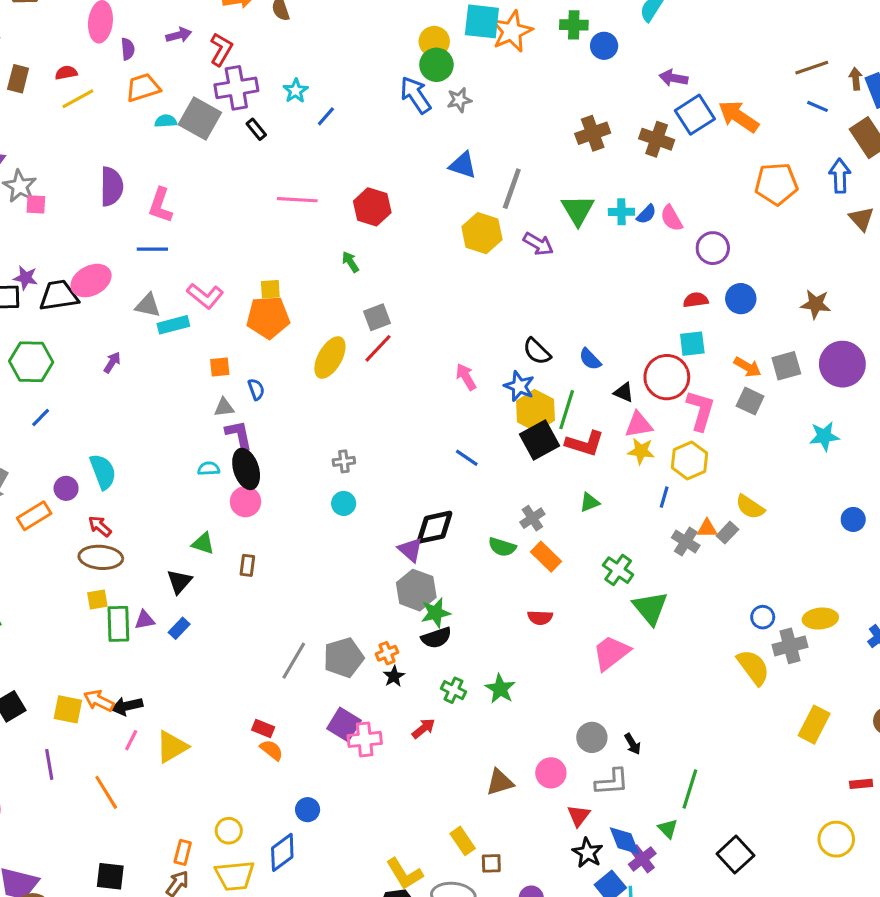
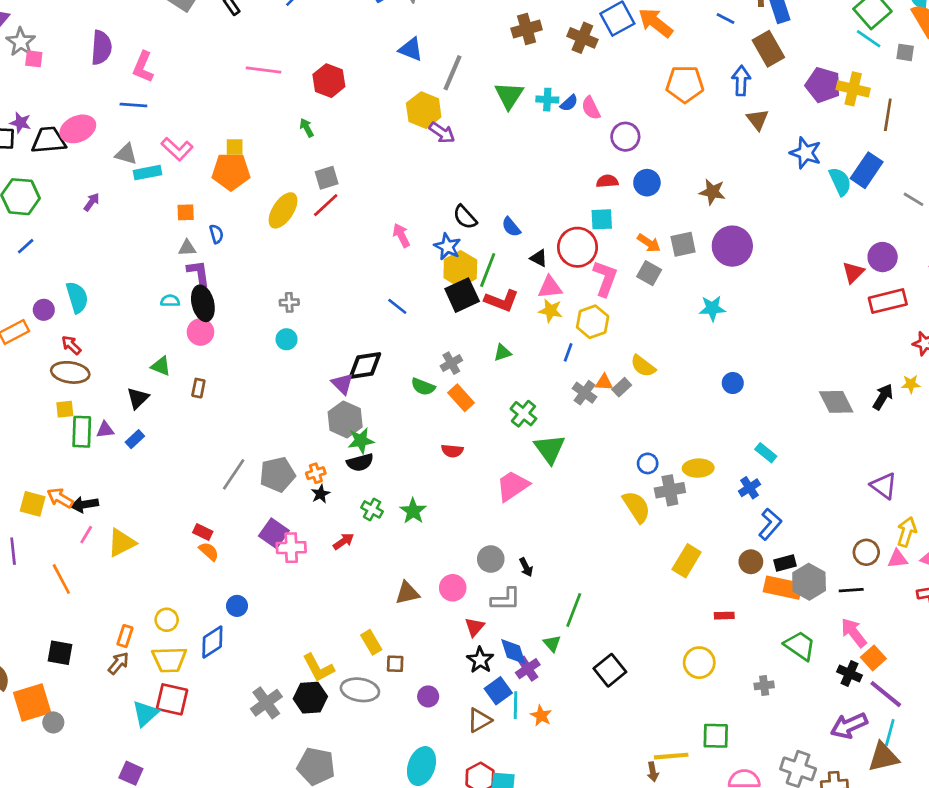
purple arrow: (538, 244) -> (442, 133), moved

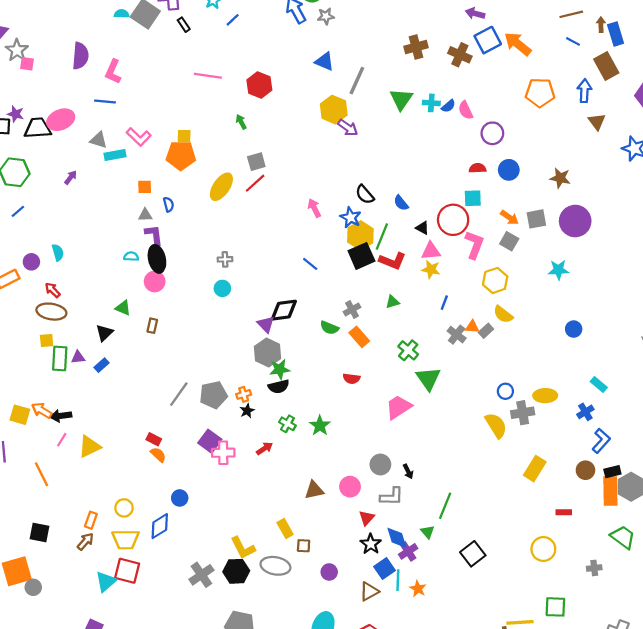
cyan semicircle: (77, 297) -> (58, 252), size x0.7
yellow hexagon: (593, 322) -> (495, 280), moved
orange rectangle: (783, 588) -> (610, 491), turned 76

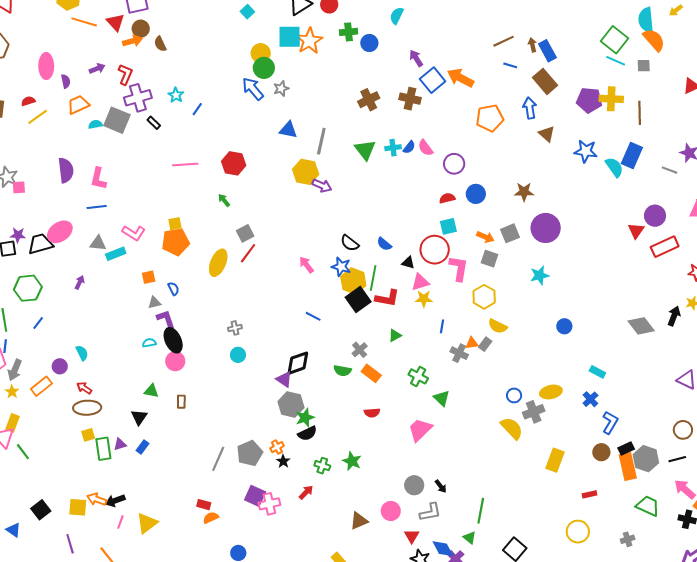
purple arrow: (475, 13) -> (416, 58), turned 54
green triangle: (428, 378) -> (442, 398), size x0.7
orange semicircle: (158, 455) -> (211, 518), turned -56

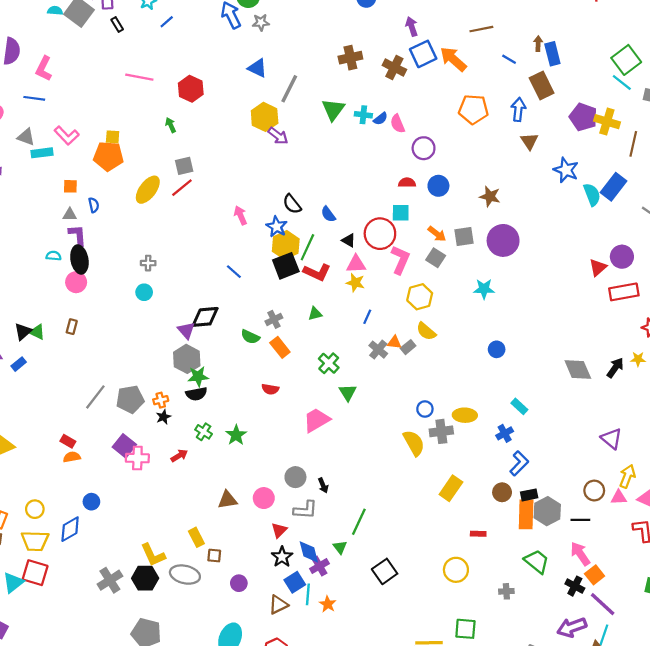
brown line: (504, 41) -> (481, 29), moved
green triangle: (151, 391) -> (37, 332), moved

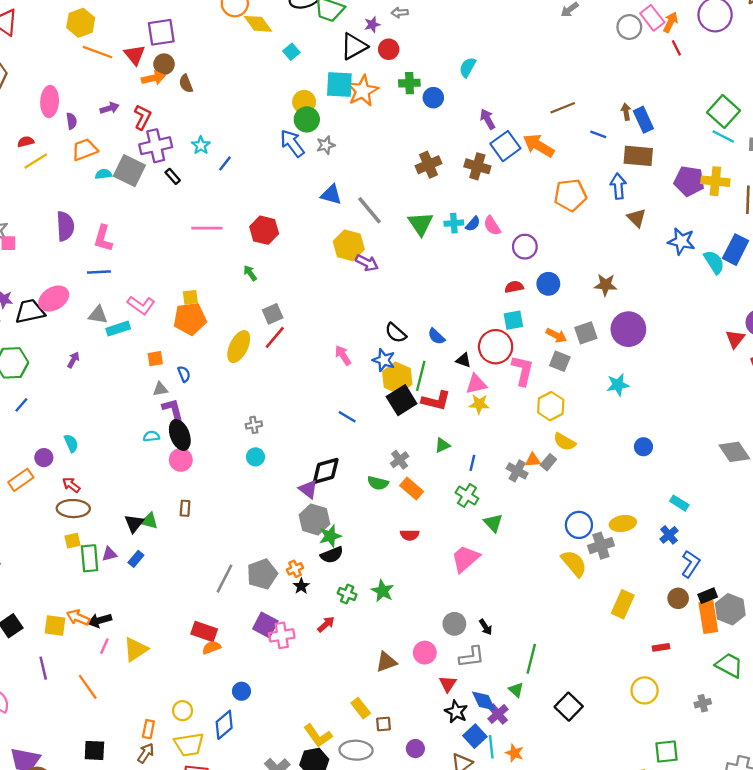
brown rectangle: (542, 85) -> (638, 156), turned -48
gray line: (289, 89) -> (369, 210), turned -56
blue line: (367, 317) -> (472, 463), moved
blue circle: (425, 409) -> (579, 525), size x1.5
red rectangle: (68, 441) -> (204, 631), size x1.5

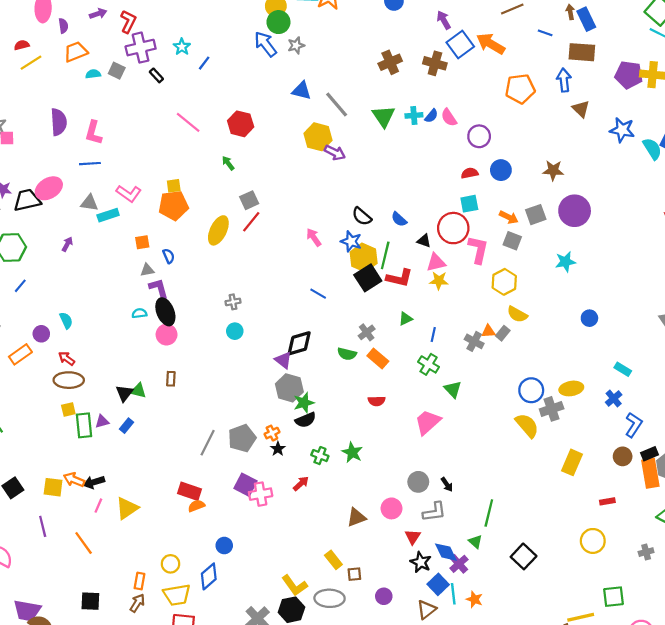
gray square: (129, 171) -> (117, 71), size x0.6
pink line: (207, 228) -> (188, 122), turned 40

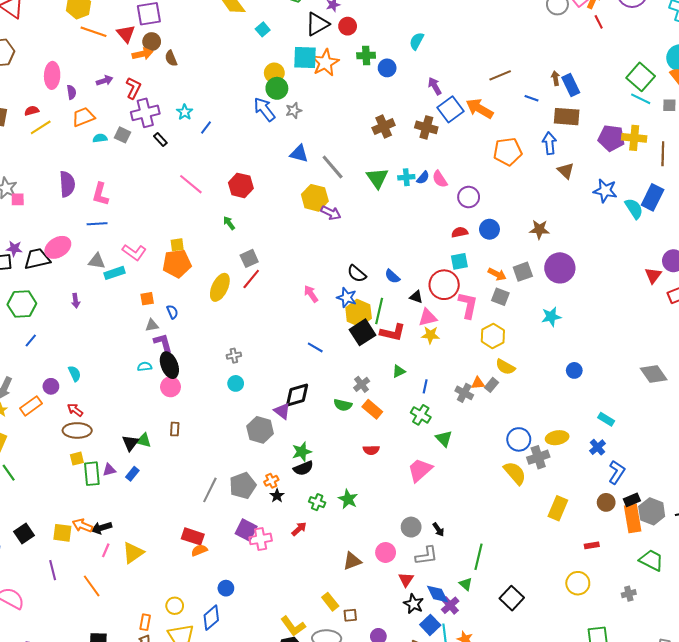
purple arrow: (67, 244) -> (76, 301), turned 144
gray hexagon: (289, 388) -> (260, 430), moved

